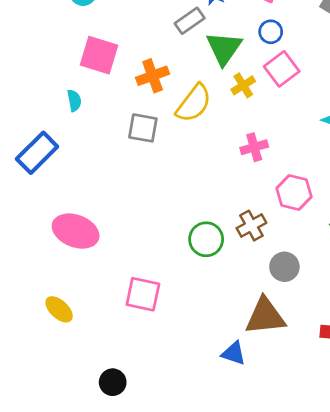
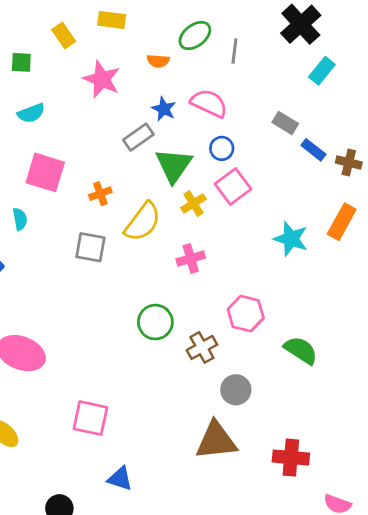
orange cross: (153, 76) -> (100, 194), size x0.7
pink cross: (254, 147) -> (191, 259), moved
green circle: (206, 239) -> (155, 322), moved
blue triangle: (234, 353) -> (120, 479), moved

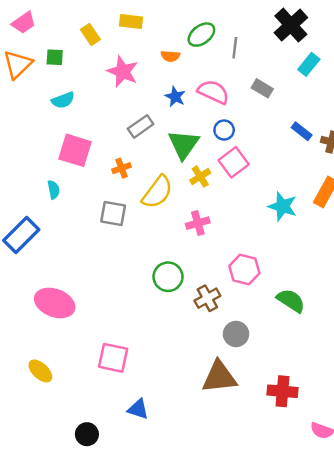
gray rectangle: (285, 123) -> (262, 88), moved
gray rectangle: (138, 137) -> (141, 126), moved

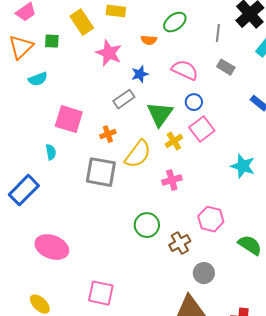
yellow rectangle: (90, 35) -> (82, 22), size x1.4
gray line: (235, 48) -> (218, 33), moved
blue star: (175, 97) -> (140, 74), moved, turned 30
cyan semicircle: (63, 100) -> (38, 79), moved
gray square: (113, 214) -> (101, 172), size x1.4

